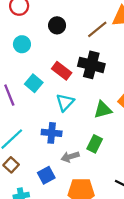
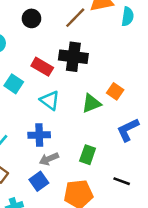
cyan triangle: (65, 102) -> (50, 100), turned -30
green rectangle: (95, 144) -> (88, 155), moved
gray arrow: (70, 157) -> (49, 159), moved

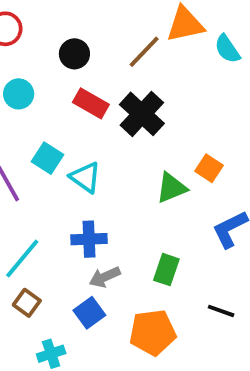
cyan semicircle: (128, 17) -> (227, 49), turned 138
black cross: (73, 57) -> (142, 114), turned 36
red rectangle: (42, 67) -> (91, 103), moved
cyan triangle: (50, 100) -> (85, 177), moved

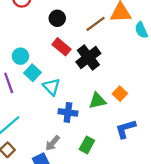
cyan circle: (19, 94) -> (20, 56), moved
blue cross: (89, 239) -> (68, 112), moved
gray arrow: (105, 277) -> (53, 143), turned -35

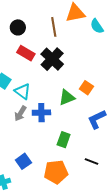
brown line: (96, 24) -> (54, 27), turned -54
gray arrow: (53, 143) -> (20, 113), moved

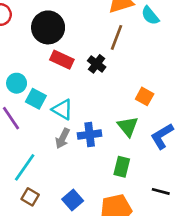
black circle: (18, 27) -> (48, 27), size x1.6
brown line: (54, 27) -> (116, 37), moved, turned 36
black cross: (52, 59) -> (97, 64), size x0.6
green triangle: (67, 97) -> (128, 126), moved, turned -42

